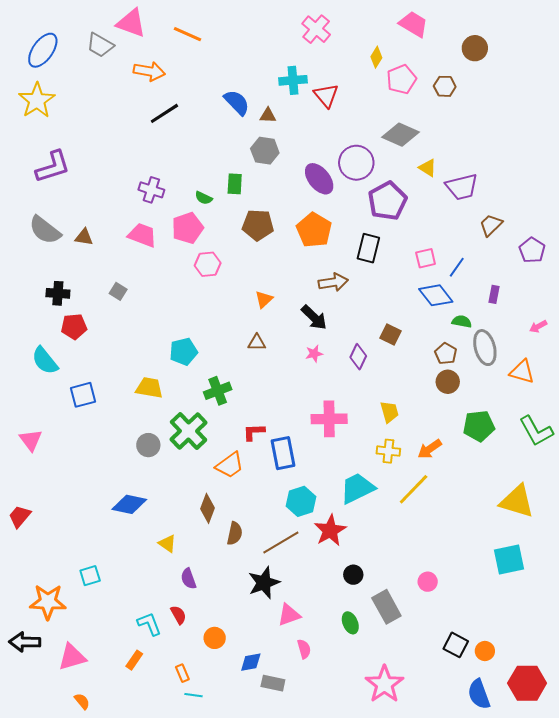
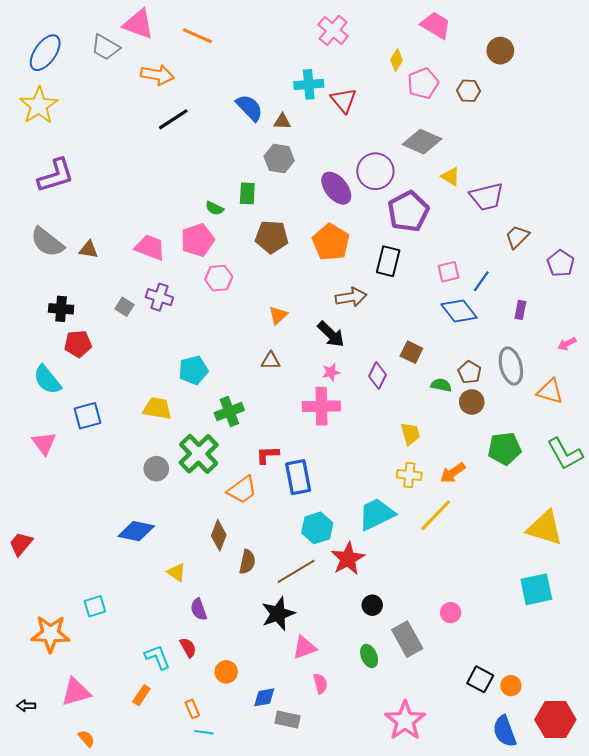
purple cross: (151, 190) -> (159, 297), moved
green semicircle: (462, 321) -> (441, 385), moved
pink cross: (329, 419) -> (321, 406), moved
pink triangle: (31, 440) -> (44, 443), moved
black arrow: (25, 642) -> (26, 706), moved, size x0.6

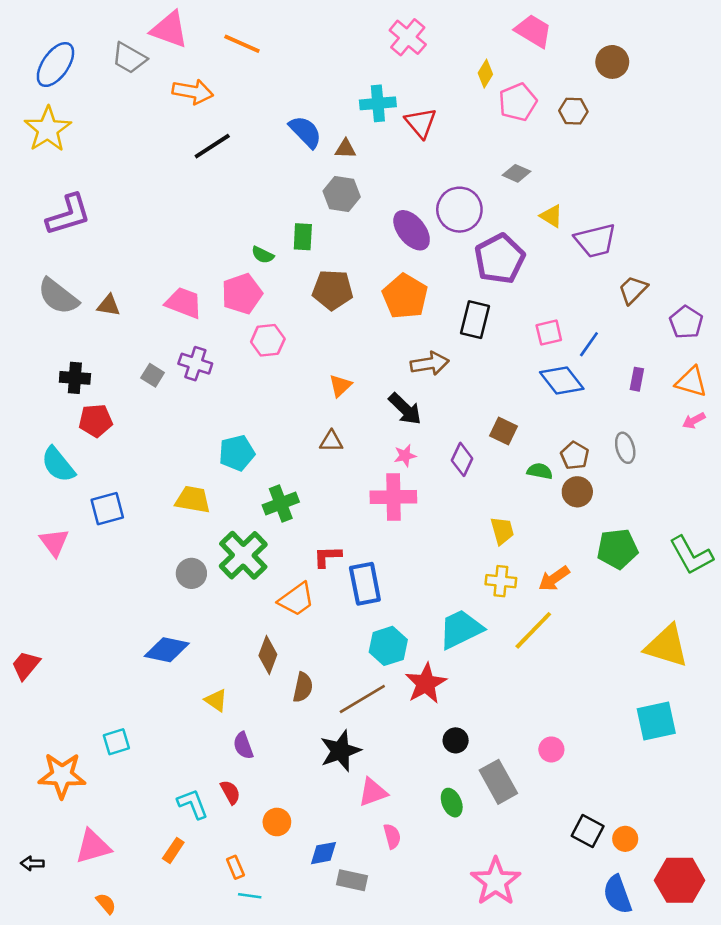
gray diamond: (422, 142) -> (516, 173), size x0.6
gray ellipse: (511, 366) -> (625, 448), size x0.7
orange triangle: (550, 391) -> (691, 382), moved

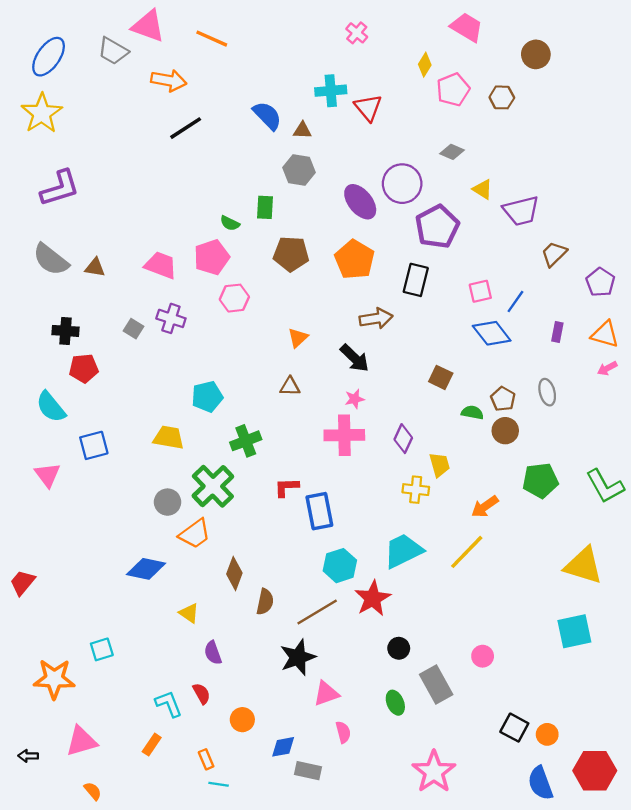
pink cross: (408, 37) -> (357, 33), size x0.7
purple diamond: (462, 459) -> (403, 439), moved
yellow cross: (501, 581) -> (416, 490), moved
orange trapezoid: (296, 599) -> (195, 534), moved

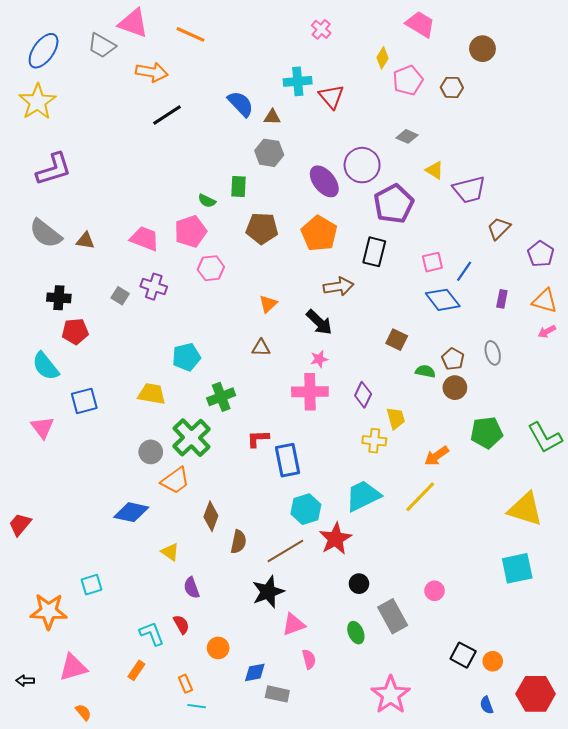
blue semicircle: (540, 783) -> (487, 705), size x0.6

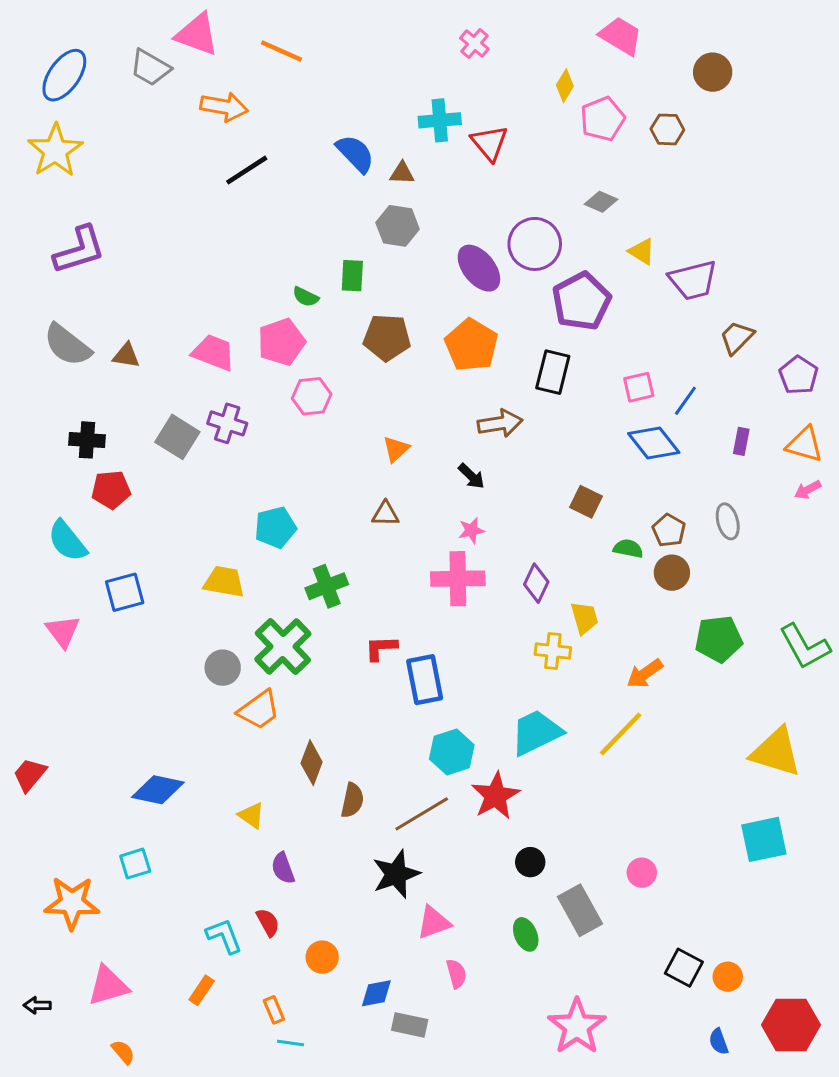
gray square: (120, 296) -> (177, 437), size x1.6
black arrow: (319, 322) -> (471, 476), size x0.7
blue diamond: (131, 512) -> (158, 790), moved

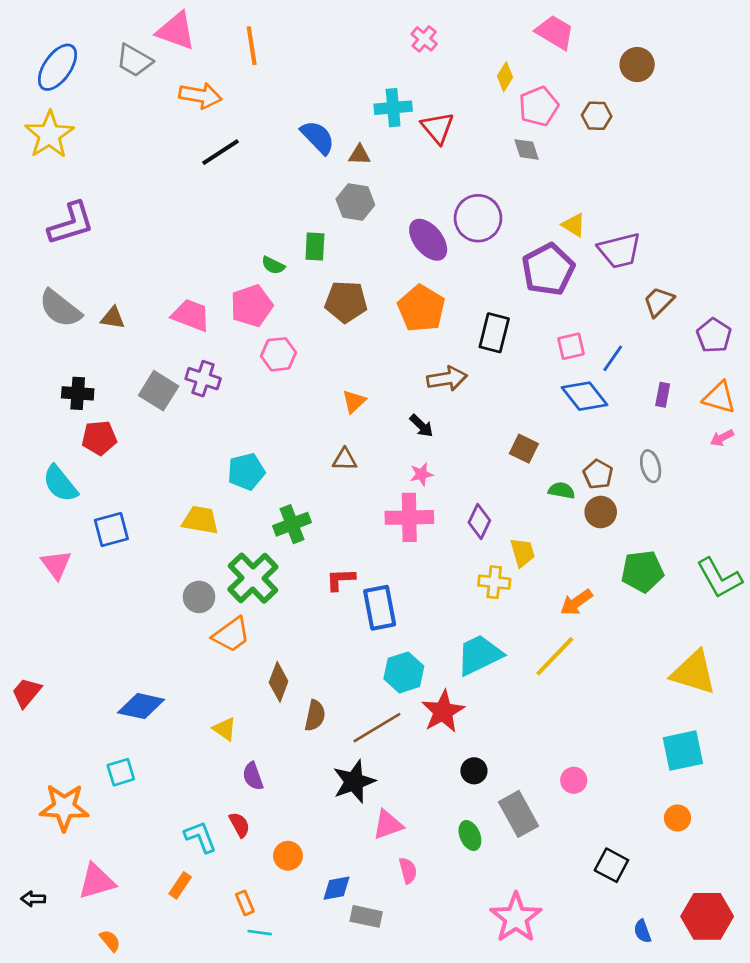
orange line: (281, 51) -> (252, 46), turned 57
gray diamond: (601, 202) -> (527, 149), moved, turned 48
purple pentagon: (581, 301) -> (548, 269), moved
orange circle: (728, 977) -> (678, 818), moved

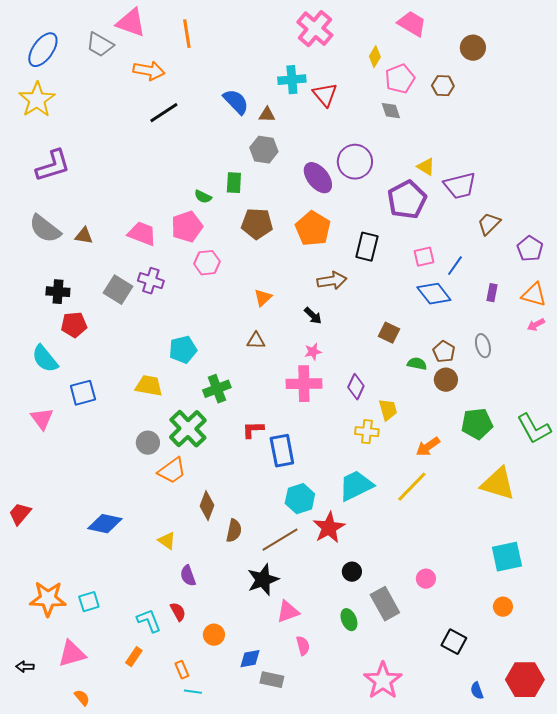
pink cross: (424, 39) -> (315, 29), size x1.8
yellow triangle: (694, 672) -> (498, 484), moved
cyan square: (121, 772) -> (89, 602), moved

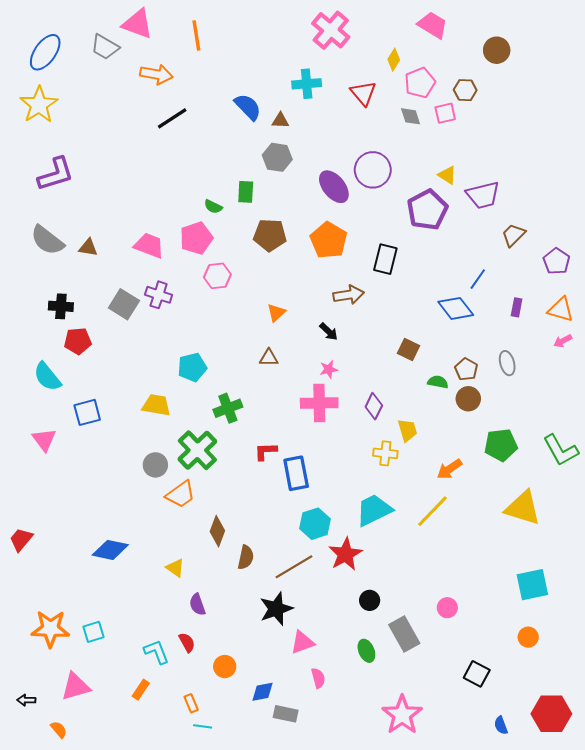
red triangle: (325, 95) -> (363, 93), moved
pink square: (424, 257) -> (445, 113), moved
orange semicircle: (82, 698) -> (59, 730), moved

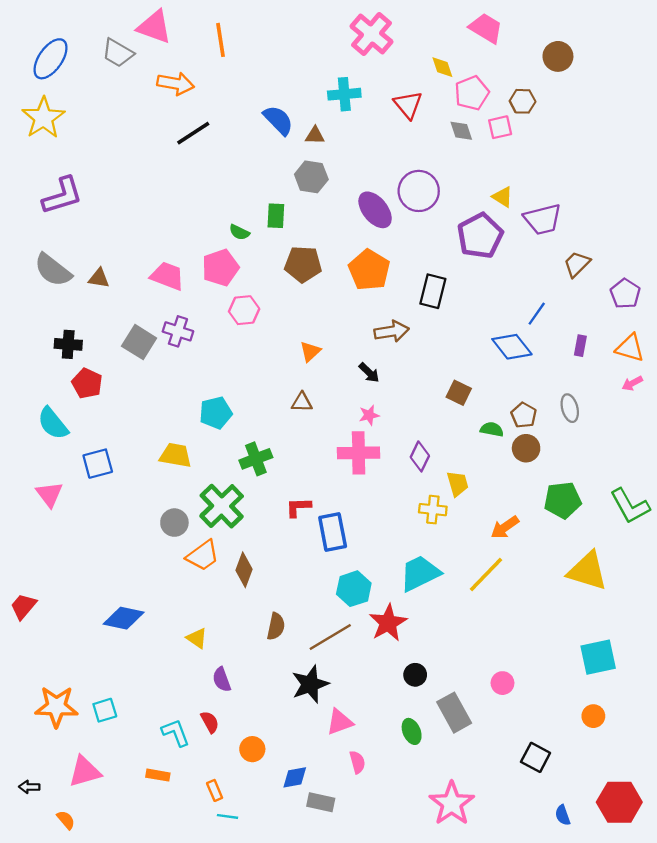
yellow diamond: (394, 60) -> (442, 67), turned -50
red pentagon: (78, 341) -> (87, 383), turned 30
brown diamond: (217, 531) -> (244, 570), moved
orange rectangle: (141, 690) -> (158, 775), turned 66

